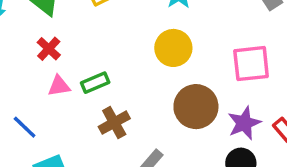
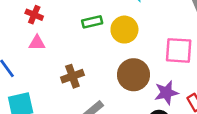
red cross: (49, 49) -> (34, 15), turned -30
green rectangle: (95, 83) -> (92, 22), moved

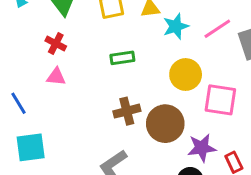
yellow circle: (124, 30) -> (186, 75), moved
brown cross: (72, 76) -> (127, 111), moved

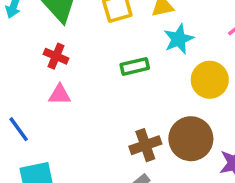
cyan star: (176, 26) -> (179, 39), moved
brown cross: (127, 111) -> (145, 145), moved

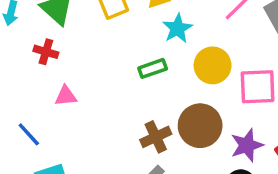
red cross: (56, 56) -> (46, 52), moved
green rectangle: (135, 66) -> (153, 68), moved

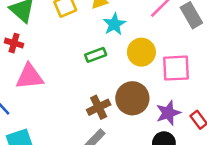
pink triangle: (66, 96) -> (29, 77), size x1.6

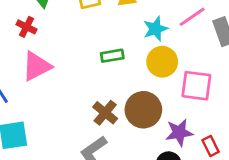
cyan star: (114, 24) -> (155, 29), moved
pink triangle: (29, 77) -> (37, 66), turned -32
brown cross: (99, 107) -> (105, 113), turned -35

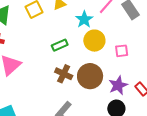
pink square: (196, 86) -> (122, 51), size x0.6
brown cross: (105, 113) -> (64, 74), moved

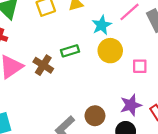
brown cross: (64, 74) -> (43, 65), moved
brown circle: (90, 76) -> (95, 116), moved, size x0.7

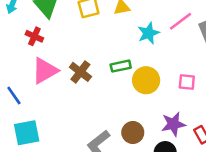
green rectangle: (70, 51) -> (121, 66), moved
yellow circle: (110, 51) -> (146, 80), moved

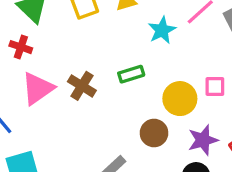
yellow circle: (146, 80) -> (180, 99), moved
brown circle: (133, 133) -> (154, 133), moved

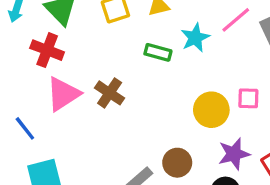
red cross: (21, 47) -> (47, 50), size x1.4
green rectangle: (131, 74) -> (158, 52), moved, turned 30
brown circle: (154, 133) -> (177, 163), moved

